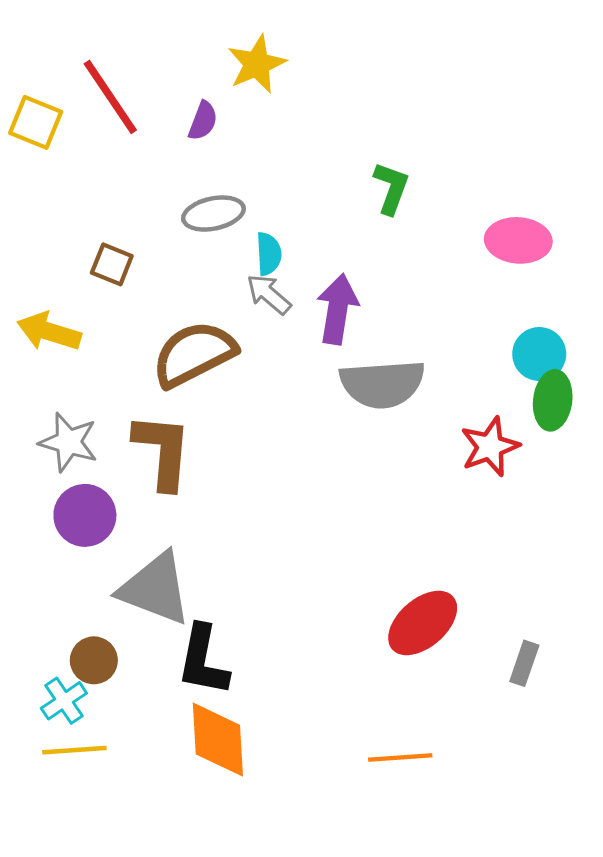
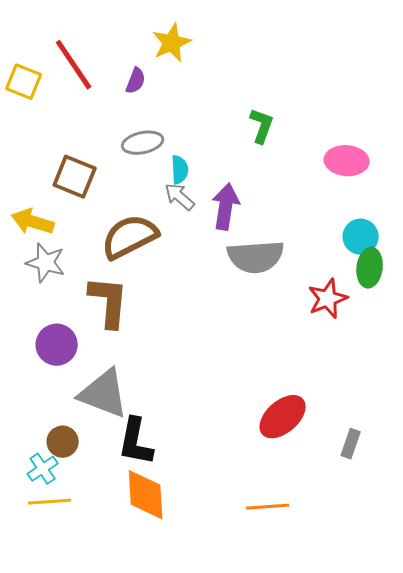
brown square: (112, 264) -> (75, 177), size x1.5
gray star: (68, 442) -> (46, 263), moved

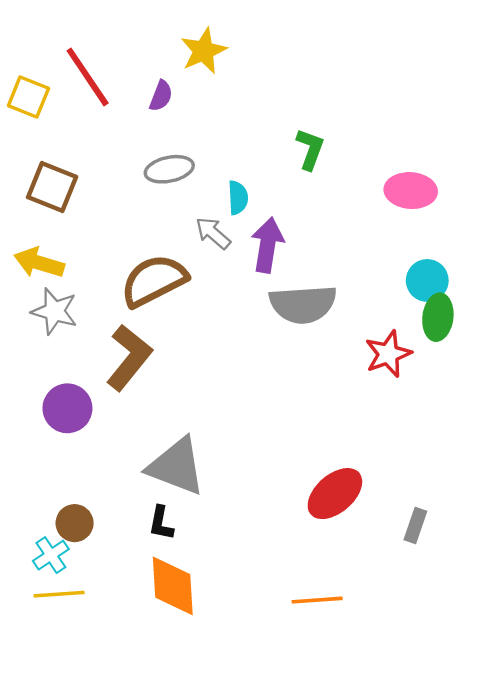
cyan semicircle: (180, 170) -> (238, 198), moved
brown square: (75, 177) -> (52, 187), moved
brown L-shape: (109, 302) -> (129, 357), turned 34
gray triangle: (104, 394) -> (176, 466), moved
black L-shape: (136, 442) -> (161, 523), size x0.6

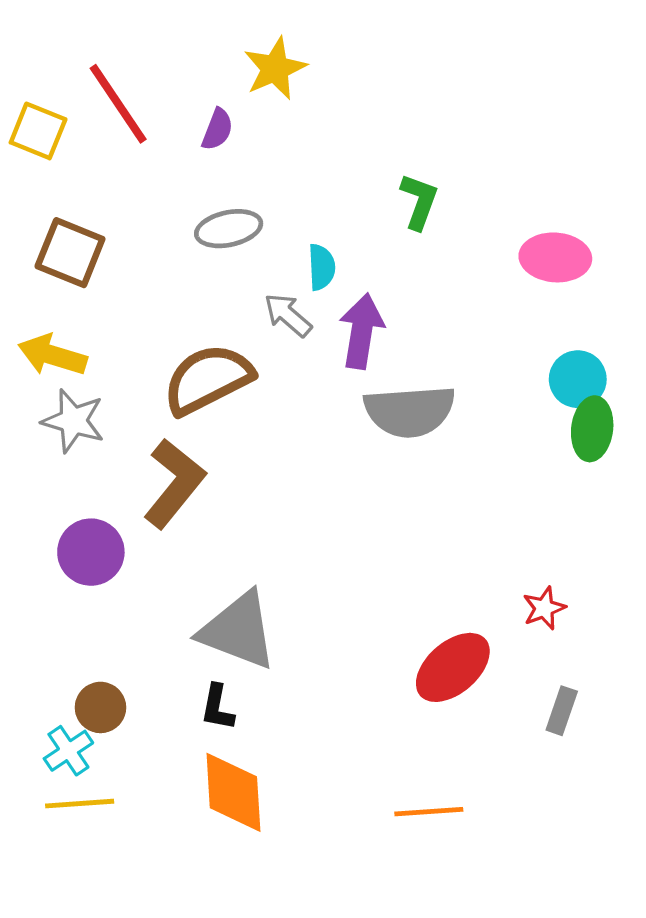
red star: (388, 354) -> (544, 608), moved, size x0.7

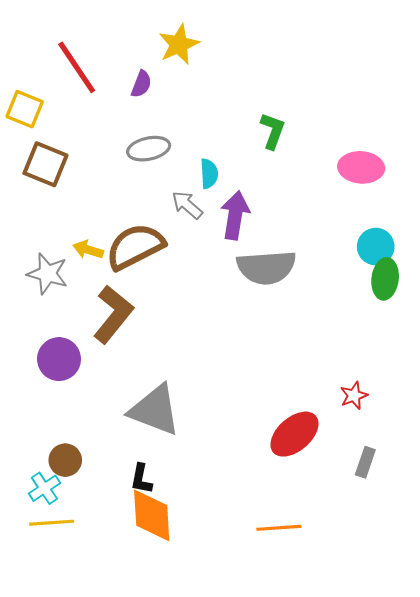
yellow square: (38, 131) -> (25, 109), moved
yellow arrow: (52, 355) -> (88, 250), moved, size x0.7
black L-shape: (217, 707) -> (141, 479), moved

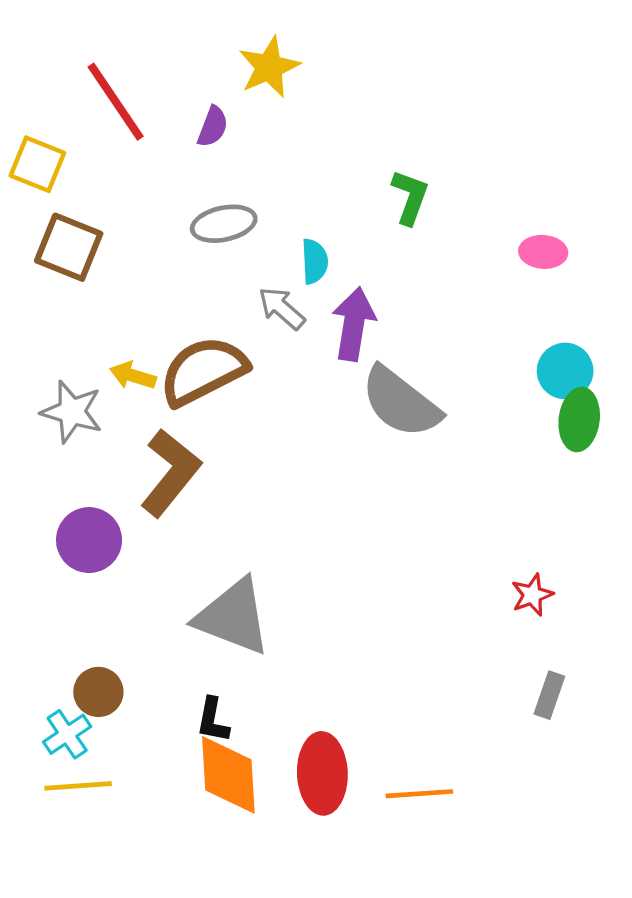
pink ellipse: (361, 167) -> (543, 252), size x0.7
gray semicircle: (266, 267) -> (401, 402), turned 42
red ellipse: (294, 434) -> (322, 773), moved, turned -51

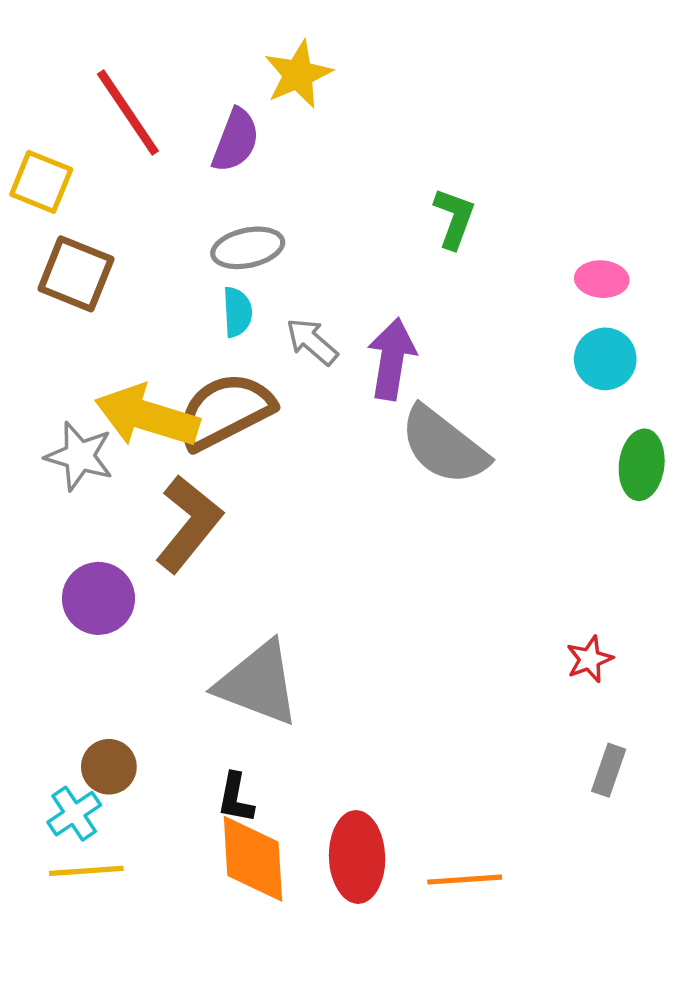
purple semicircle: (213, 127) -> (236, 140), size x1.4
cyan semicircle: (315, 261) -> (237, 312), moved
cyan circle: (565, 371) -> (605, 359), moved
yellow arrow: (133, 376) -> (147, 416), size x2.0

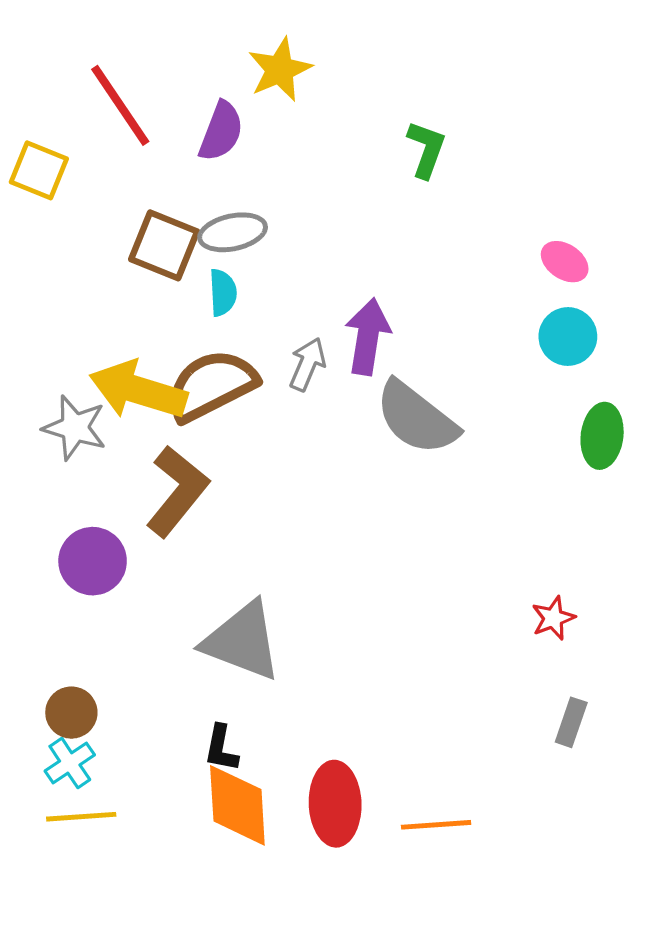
green L-shape: (454, 218) -> (426, 149), moved
brown square: (76, 274) -> (164, 245), moved
pink ellipse: (602, 279) -> (565, 262), turned 30
gray arrow: (312, 342) -> (307, 364), moved, turned 72
brown circle: (109, 767) -> (71, 713), moved

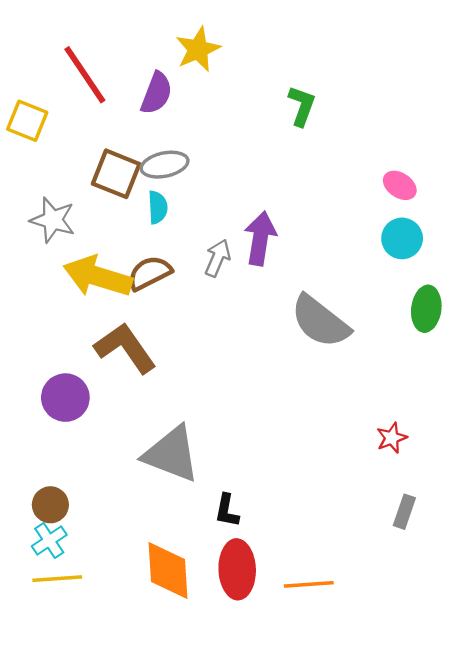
brown semicircle: (211, 385) -> (150, 273), size x0.7
gray semicircle: (416, 418) -> (320, 321), moved
gray star: (75, 428) -> (53, 220), moved
brown L-shape: (177, 491) -> (125, 348), turned -74
black L-shape: (221, 748) -> (227, 511), moved

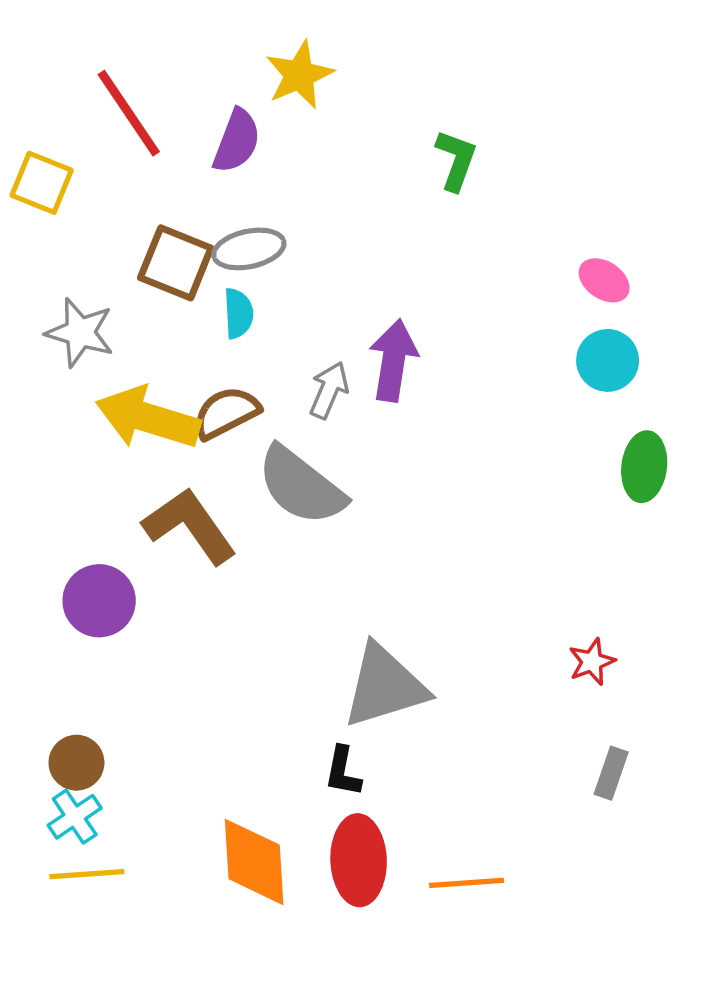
gray semicircle: (320, 321) -> (301, 486), moved
gray triangle: (171, 454) -> (385, 686), moved, turned -38

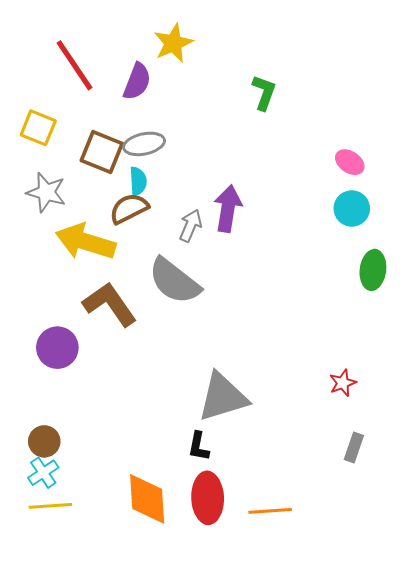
yellow square: (42, 183) -> (38, 128), moved
brown semicircle: (226, 413) -> (129, 208), moved

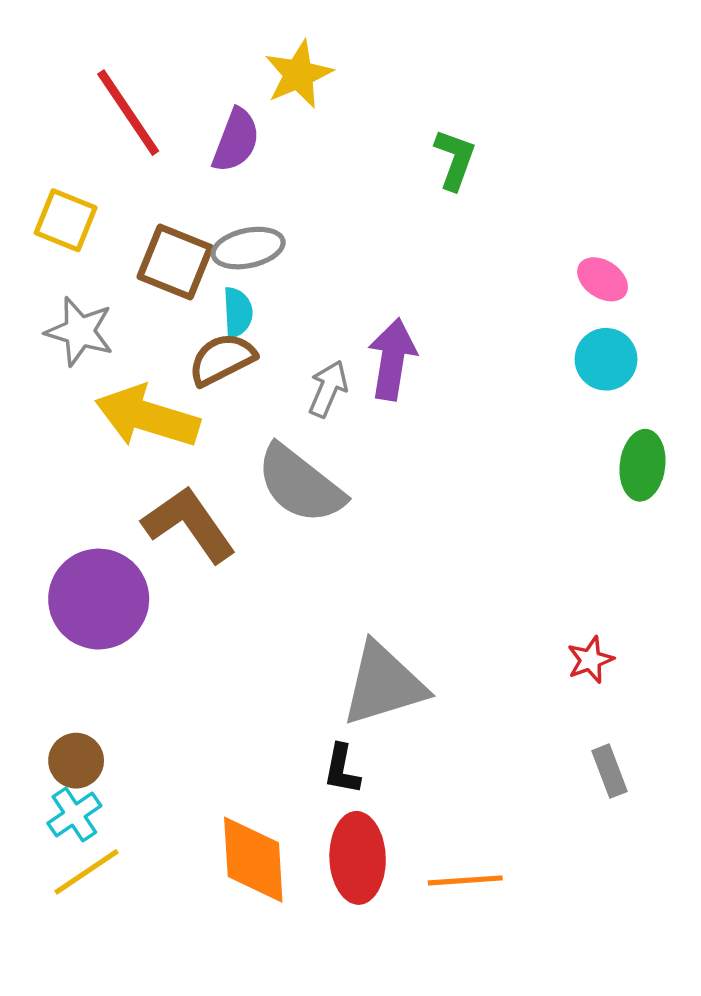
purple circle: (57, 348) -> (99, 599), size x1.4
gray rectangle: (354, 447) -> (609, 771), turned -40
yellow line: (50, 506) -> (87, 872), turned -30

